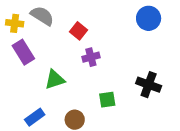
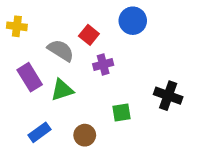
gray semicircle: (42, 16) -> (61, 50), moved
blue circle: (149, 18) -> (133, 21), moved
purple rectangle: (23, 52) -> (30, 77), moved

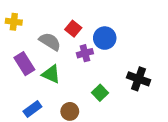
blue circle: (133, 21) -> (105, 38), moved
green triangle: (62, 90) -> (51, 74), turned 42
green square: (121, 113) -> (100, 93), turned -35

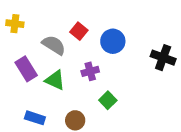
purple cross: (85, 53) -> (90, 71), moved
black cross: (139, 79) -> (163, 58), moved
blue rectangle: (32, 109) -> (35, 118), turned 54

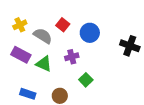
yellow cross: (15, 24) -> (20, 25), moved, turned -32
purple rectangle: (26, 69) -> (21, 55), turned -30

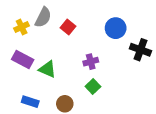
blue circle: (90, 33) -> (116, 28), moved
gray semicircle: (43, 36) -> (43, 17), moved, turned 84
purple cross: (72, 57) -> (91, 62), moved

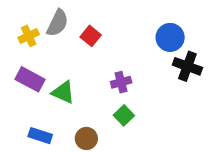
blue circle: (116, 28) -> (170, 37), moved

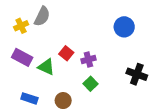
red square: (91, 36) -> (66, 53), moved
black cross: (187, 66) -> (137, 74), moved

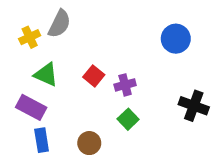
purple rectangle: (22, 57) -> (31, 107), moved
green triangle: (46, 67) -> (46, 74), moved
blue rectangle: (29, 98) -> (42, 140), turned 63

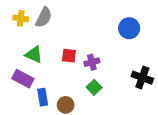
yellow cross: (30, 37) -> (21, 18), moved, turned 32
red square: (94, 76) -> (69, 56), turned -32
blue rectangle: (42, 140) -> (43, 97), moved

